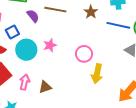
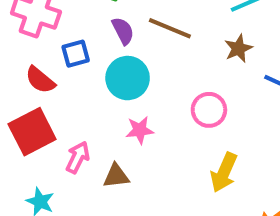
pink star: (50, 45) -> (140, 130), moved
cyan circle: (26, 50) -> (128, 78), moved
pink circle: (84, 54) -> (209, 110), moved

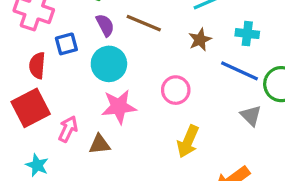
red semicircle: (40, 80) -> (37, 65), turned 55
pink star: (140, 130) -> (119, 107), size x1.5

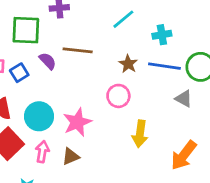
brown star: (200, 40) -> (128, 64), moved
blue square: (66, 44) -> (19, 73), moved
cyan circle: (109, 64) -> (39, 116), moved

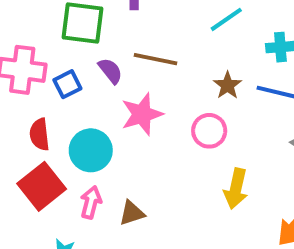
pink star: (77, 122) -> (142, 114), moved

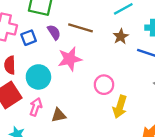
brown star: (228, 85) -> (121, 37), moved
pink circle: (209, 131) -> (104, 85), moved

